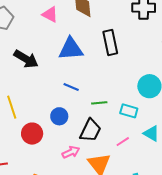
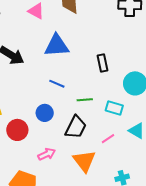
black rectangle: (110, 43) -> (102, 63), moved, size x0.7
pink arrow: (71, 152) -> (47, 154), moved

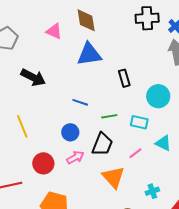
blue triangle: (57, 46) -> (89, 54), moved
red circle: (17, 130) -> (43, 163), moved
pink arrow: (47, 154) -> (75, 157), moved

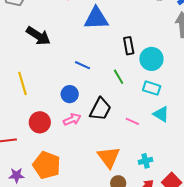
cyan circle: (158, 96) -> (151, 59), moved
green line: (109, 116) -> (119, 77), moved, turned 63
cyan rectangle: (139, 122) -> (152, 88), moved
pink line: (135, 153) -> (132, 121), turned 56
orange triangle: (113, 177) -> (109, 157), moved

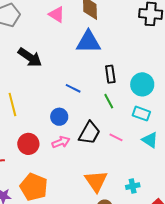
black rectangle: (129, 46) -> (110, 74), moved
pink line: (132, 121) -> (116, 137), moved

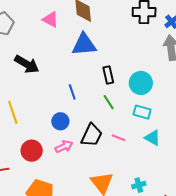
blue line: (73, 88) -> (72, 92), turned 49

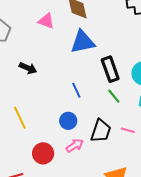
black arrow: (27, 64) -> (28, 68), size x0.7
black rectangle: (108, 75) -> (110, 69), size x1.4

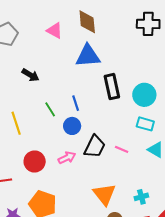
green line: (114, 96) -> (50, 109), moved
blue circle: (68, 121) -> (72, 126), moved

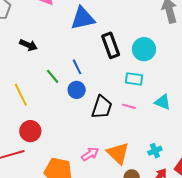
cyan rectangle: (145, 124) -> (134, 79), moved
pink arrow: (67, 158) -> (90, 154), moved
red circle: (35, 162) -> (30, 131), moved

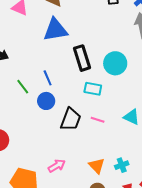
cyan rectangle: (134, 79) -> (93, 89), moved
orange triangle: (118, 153) -> (97, 166), moved, size x0.7

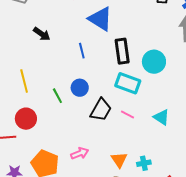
blue triangle: (55, 30) -> (100, 19), turned 32
blue line: (48, 78) -> (82, 51), moved
green line: (23, 87) -> (57, 96), moved
cyan rectangle: (93, 89) -> (128, 83), size x1.4

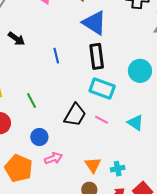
blue triangle: (100, 19) -> (94, 23), moved
cyan circle: (154, 62) -> (140, 71), moved
blue circle: (80, 88) -> (39, 137), moved

